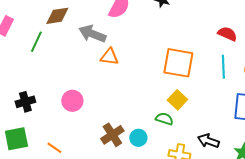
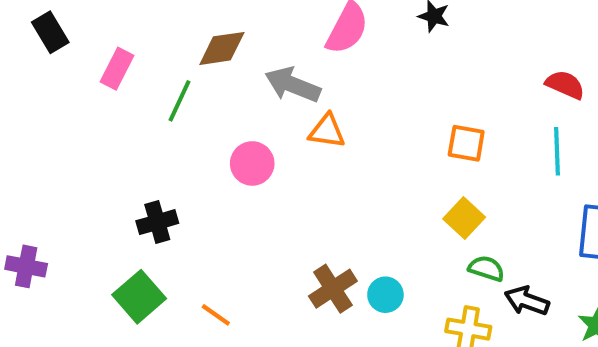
orange square: (178, 63) -> (466, 143), size x0.6
pink circle: (72, 101) -> (252, 163), moved
green semicircle: (164, 119) -> (486, 268), moved
green square: (16, 139) -> (139, 297), turned -30

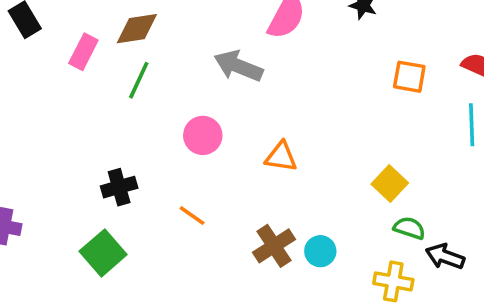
brown diamond: (222, 48) -> (137, 29), moved
orange triangle: (327, 131) -> (281, 157), moved
orange square: (466, 143) -> (409, 77), moved
orange line: (216, 315) -> (192, 216), moved

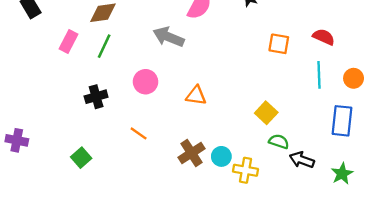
pink rectangle: (83, 52) -> (69, 41), moved
black cross: (119, 187) -> (96, 97), moved
green square: (103, 253) -> (81, 158), size x0.7
yellow cross: (393, 281) -> (245, 170), moved

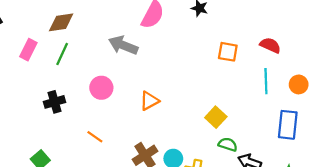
orange triangle: (196, 96) -> (149, 101), turned -36

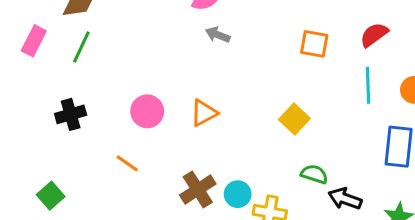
gray arrow: (123, 45) -> (218, 35), moved, size x0.6
red semicircle: (270, 45) -> (374, 35), turned -60
pink circle: (101, 88) -> (147, 111), moved
yellow square: (216, 117) -> (294, 119), moved

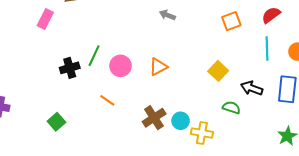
orange square: (314, 44) -> (231, 21), turned -30
green line: (81, 47) -> (94, 56), moved
black arrow: (345, 199) -> (252, 88), moved

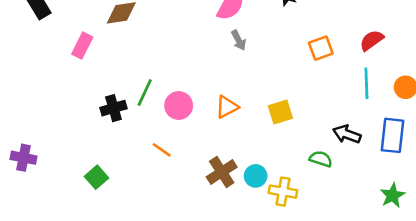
gray arrow: (167, 15) -> (239, 40), turned -140
yellow square: (218, 71) -> (280, 112), moved, turned 30

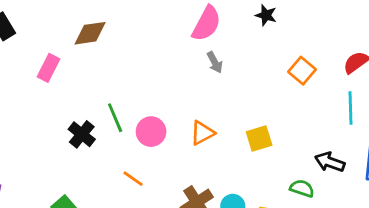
orange square: (321, 48) -> (302, 71), turned -30
green line: (145, 92) -> (115, 118), turned -48
black cross: (113, 108) -> (82, 134), turned -35

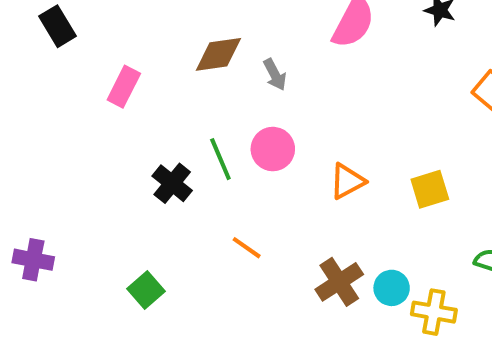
brown diamond: (90, 33) -> (218, 54), moved
gray arrow: (215, 62) -> (275, 75), moved
pink circle: (151, 132) -> (273, 149), moved

